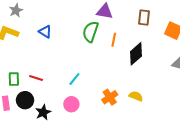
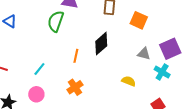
orange line: (114, 40) -> (76, 56), moved
yellow semicircle: (136, 96) -> (129, 81), moved

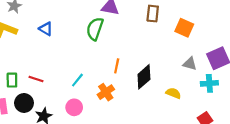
black diamond: (101, 44) -> (144, 77), moved
cyan cross: (162, 72) -> (209, 83), turned -35
orange cross: (75, 87) -> (106, 92), moved

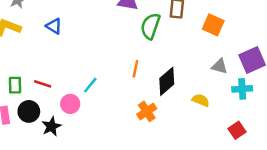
green semicircle: (95, 29) -> (151, 26), moved
orange cross: (106, 92) -> (147, 111), moved
pink circle: (74, 107) -> (70, 104), moved

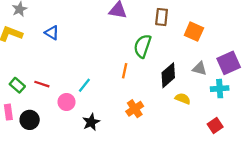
green semicircle: (151, 26) -> (143, 46), moved
black diamond: (167, 81) -> (168, 75), moved
green rectangle: (15, 85) -> (17, 85), turned -48
black circle: (29, 111) -> (30, 120), moved
black star: (51, 127) -> (91, 122), moved

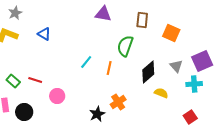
gray triangle: (200, 68) -> (176, 66), turned 32
cyan line: (84, 85) -> (86, 62), moved
black star: (91, 122) -> (97, 114), moved

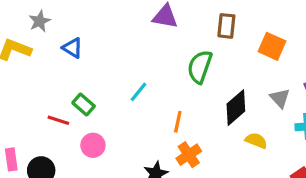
gray star: (15, 13) -> (40, 21), moved
orange line: (109, 68) -> (178, 122), moved
green rectangle: (13, 81) -> (84, 104), moved

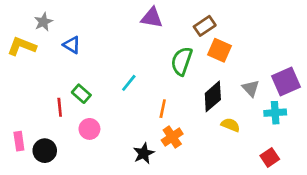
brown rectangle: (226, 26) -> (205, 26), turned 50
orange square: (272, 46) -> (220, 50), moved
red line: (58, 120) -> (60, 107), turned 66

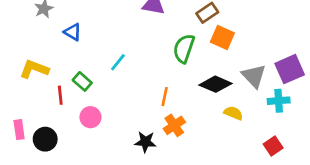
yellow L-shape: (22, 46) -> (34, 69), moved
cyan line: (129, 83) -> (118, 62), moved
gray triangle: (251, 88) -> (254, 76), size x1.4
black diamond: (213, 96) -> (215, 84), turned 64
black star: (144, 153) -> (145, 142), turned 30

